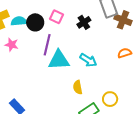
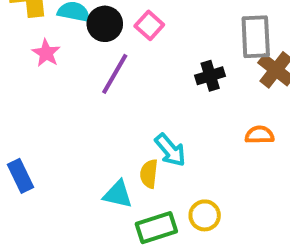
black cross: (84, 22) -> (210, 76), moved
cyan triangle: (59, 60) -> (118, 194), moved, size x0.7
cyan arrow: (88, 60) -> (170, 150), moved

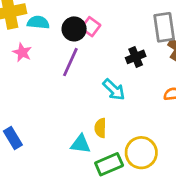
black circle: (105, 24) -> (74, 29), moved
cyan arrow: (170, 150) -> (114, 90), moved
yellow circle: (205, 215) -> (141, 153), size x1.5

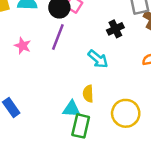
pink star: (22, 52) -> (23, 46), moved
green rectangle: (109, 164) -> (81, 126), moved, turned -50

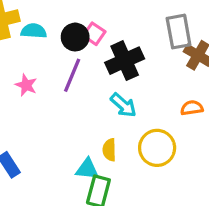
black cross: (115, 29) -> (125, 61), moved, size x1.6
yellow circle: (126, 113) -> (157, 148), moved

